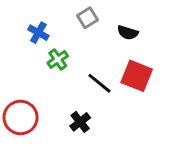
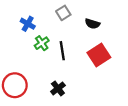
red square: (137, 76) -> (99, 55), turned 35
black line: (99, 83) -> (62, 51), moved, turned 42

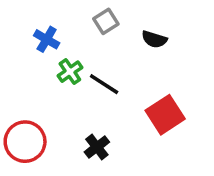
black line: (62, 51) -> (104, 84), turned -48
red square: (99, 55) -> (165, 115), moved

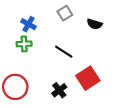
green cross: (70, 72) -> (24, 44), moved, turned 32
red square: (165, 115) -> (88, 78), moved

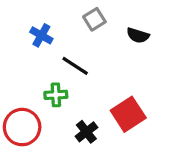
green cross: (24, 44) -> (56, 95), moved
black line: (64, 52) -> (75, 66), moved

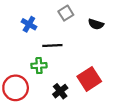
black line: (75, 66) -> (52, 45), turned -36

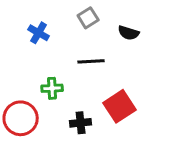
black line: (52, 45) -> (91, 61), moved
black cross: (60, 91) -> (81, 123), turned 32

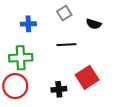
blue cross: (39, 33) -> (28, 24), turned -32
green cross: (52, 88) -> (21, 58), moved, size x1.5

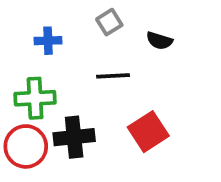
black cross: (59, 89) -> (74, 137), moved, size x1.5

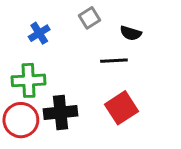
blue cross: (48, 41) -> (39, 33), turned -30
black line: (113, 76) -> (114, 61), moved

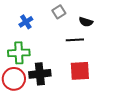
red square: (122, 108) -> (80, 71), turned 30

